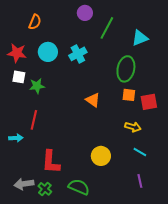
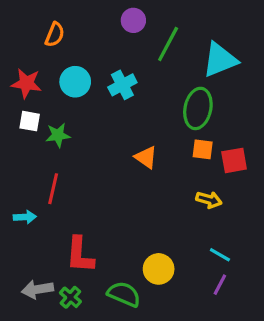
cyan triangle: (140, 38) -> (220, 60), size x1.4
cyan line: (140, 152) -> (220, 255), moved
yellow circle: (101, 156) -> (159, 269), moved
purple line: (140, 181) -> (220, 285), turned 40

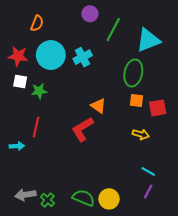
cyan circle: (75, 82) -> (51, 55), size x1.4
red L-shape: (80, 255) -> (83, 129), moved, turned 55
yellow circle: (159, 269) -> (109, 199), moved

